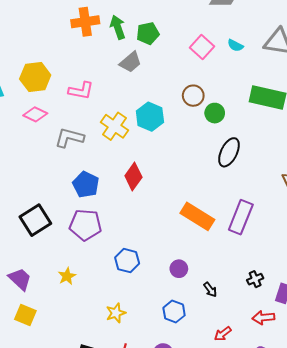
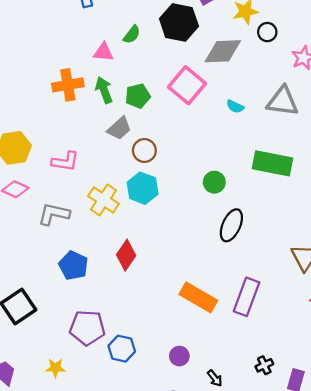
pink square: (202, 47) -> (187, 85), moved, size x1.4
brown circle: (193, 96) -> (144, 151), moved
purple pentagon: (85, 225) -> (87, 328), moved
yellow star: (67, 276) -> (55, 368), turned 30

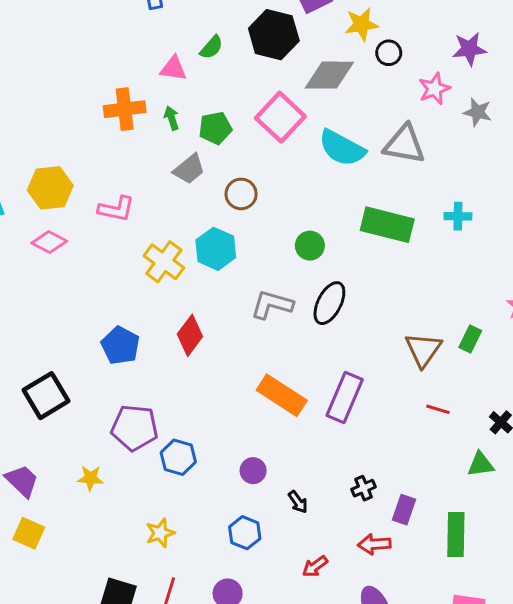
green arrow: (104, 90) -> (172, 118), size x0.7
cyan semicircle: (235, 107) -> (342, 148), size x2.0
brown circle: (144, 151) -> (241, 194), moved
gray L-shape: (54, 214) -> (272, 305), moved

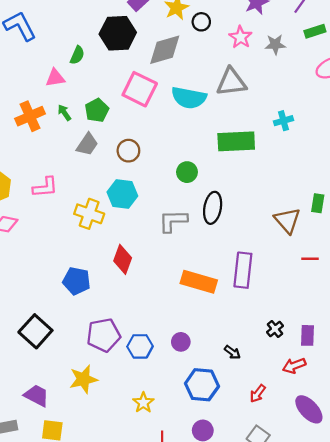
purple circle: (253, 471) -> (181, 342), moved
yellow star: (90, 478) -> (83, 379), size x1.5
blue hexagon: (245, 533) -> (202, 385), size x1.4

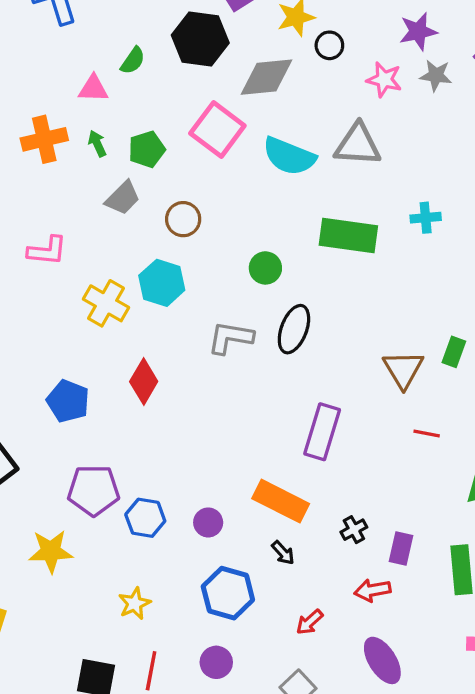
pink star: (240, 37) -> (384, 80), turned -30
gray star: (275, 44) -> (436, 75), moved
orange rectangle: (199, 282) -> (281, 501), moved

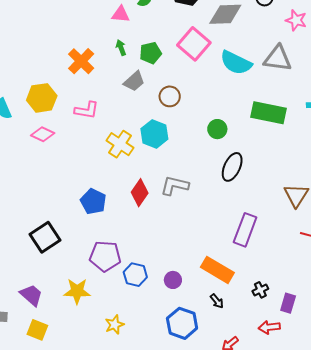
orange cross: (44, 139) -> (81, 61), moved, turned -36
gray L-shape: (230, 338) -> (175, 186), moved
yellow star: (134, 604) -> (115, 325), moved

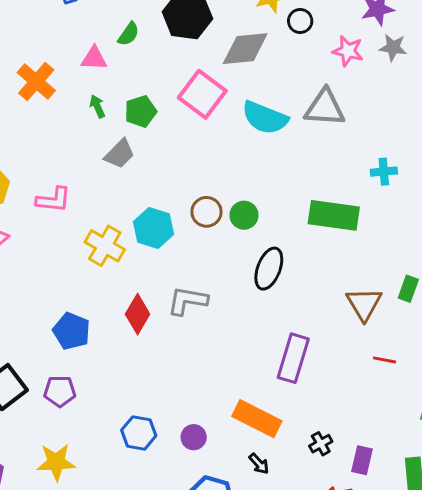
orange cross: (81, 61) -> (36, 82), moved
brown circle: (170, 96) -> (206, 212), moved
green rectangle: (268, 113) -> (334, 215), moved
purple pentagon: (105, 256) -> (60, 391), moved, size x0.7

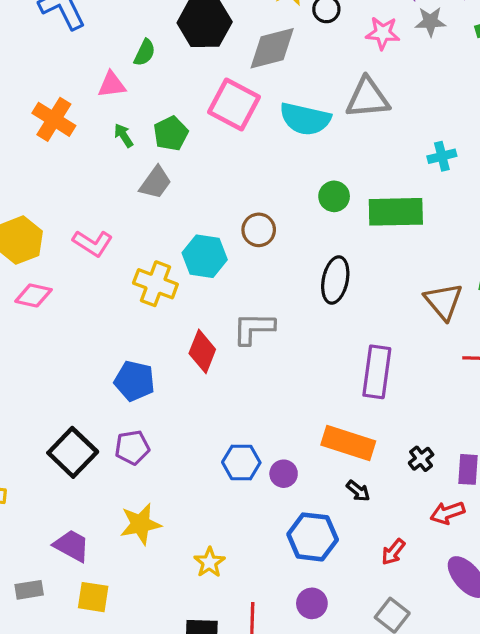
pink L-shape: (54, 200) -> (93, 243), turned 36
green circle: (244, 215) -> (334, 196), moved
blue hexagon: (139, 433) -> (241, 462), moved

